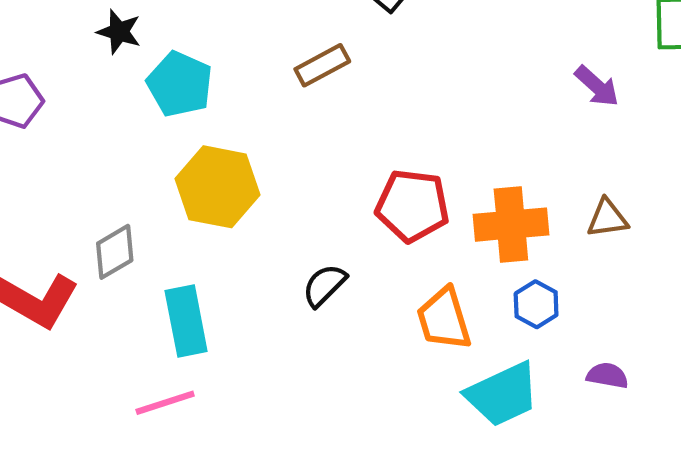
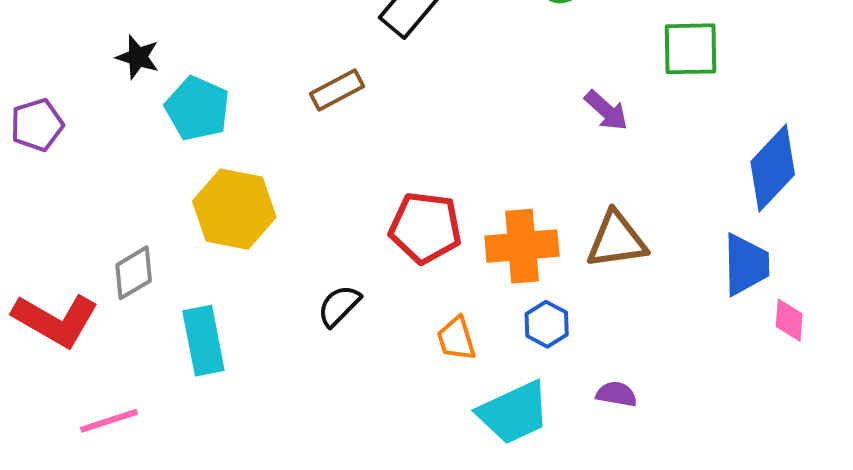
brown triangle: (607, 218) -> (616, 240), size x1.5
orange trapezoid: (444, 319) -> (456, 339), size x0.7
pink line: (165, 403) -> (109, 421), moved

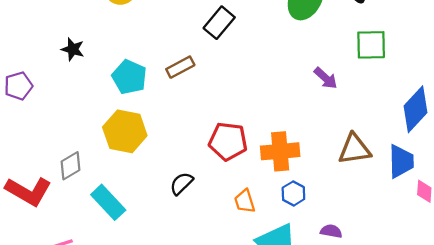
cyan pentagon: (197, 108) -> (129, 77), moved
brown triangle: (616, 240) -> (354, 149), moved
cyan rectangle: (203, 341) -> (108, 202), turned -32

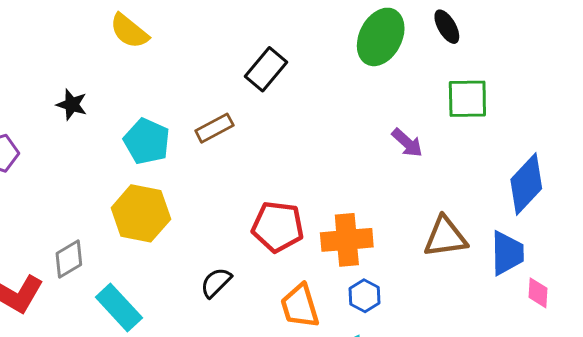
orange trapezoid: (245, 201) -> (300, 306), size x1.4

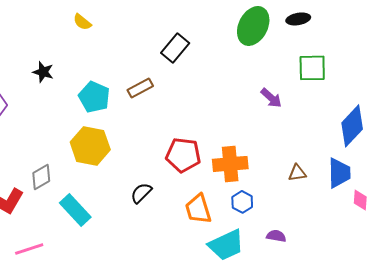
black ellipse: (447, 27) -> (298, 19), turned -70
yellow semicircle: (129, 31) -> (82, 22), size x0.7
brown triangle: (445, 237) -> (297, 173), moved, size x0.6

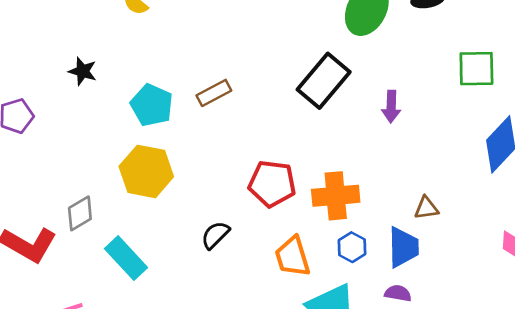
black rectangle: (175, 48) -> (324, 81), moved, size x1.4
green square: (312, 68) -> (476, 69), moved
purple arrow: (271, 98) -> (391, 106), turned 50
blue trapezoid: (339, 173) -> (403, 247), moved

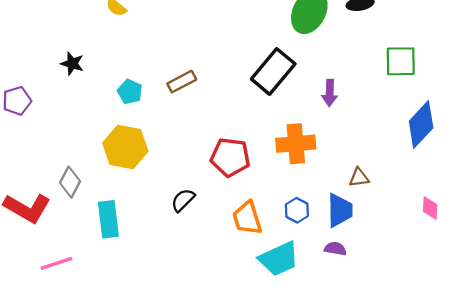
cyan pentagon: (152, 105) -> (130, 92), size x0.7
orange cross: (336, 196) -> (296, 144), moved
gray diamond: (80, 213) -> (70, 182), turned -32
cyan rectangle: (126, 258) -> (108, 219), turned 36

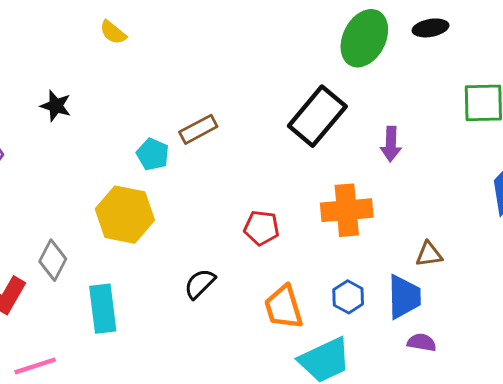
cyan pentagon: (130, 92) -> (153, 154), moved
red pentagon: (230, 157) -> (261, 228), size x0.7
purple semicircle: (335, 249) -> (422, 342), moved

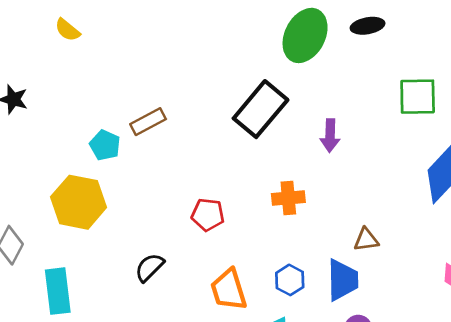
orange cross: (347, 210) -> (288, 198), size x0.7

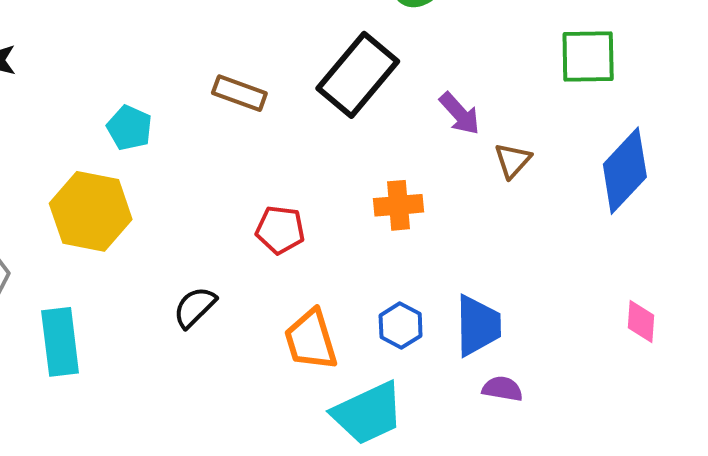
brown rectangle: (148, 122) -> (239, 93), moved, turned 48
purple arrow: (330, 135) -> (460, 114), turned -44
brown triangle: (366, 240) -> (513, 160), moved, turned -40

